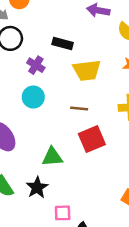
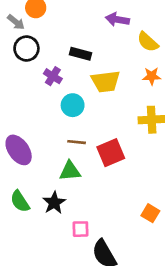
cyan circle: (33, 97) -> (73, 105), moved
brown line: (79, 108) -> (77, 142), moved

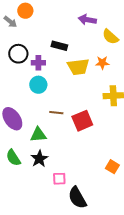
black circle: (26, 48) -> (18, 54), moved
purple cross: (53, 76) -> (38, 63), turned -32
orange star: (152, 76) -> (102, 63), moved
cyan circle: (73, 105) -> (38, 85), moved
green triangle: (70, 171) -> (38, 135), moved

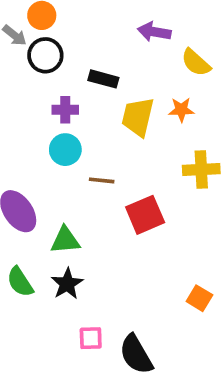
black circle: (18, 54) -> (45, 55), moved
yellow trapezoid: (78, 67) -> (138, 117), turned 110
brown line: (56, 113) -> (102, 180), moved
pink square: (59, 179) -> (91, 338), moved

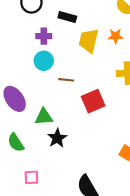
black star: (67, 284) -> (57, 138), moved
pink square: (91, 338) -> (31, 177), moved

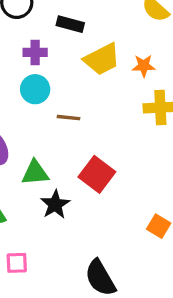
orange star: (116, 36) -> (144, 66), moved
yellow trapezoid: (89, 41) -> (102, 59), turned -130
red square: (93, 101) -> (97, 174), moved, turned -30

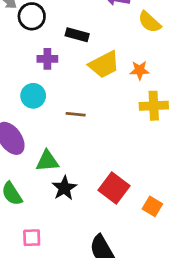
cyan circle: (35, 89) -> (33, 96), moved
red square: (97, 174) -> (114, 188), moved

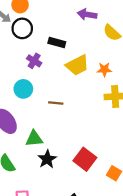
purple cross: (47, 59) -> (34, 61), turned 32

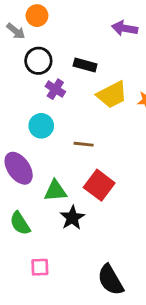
black circle: (22, 28) -> (38, 61), moved
red square: (85, 159) -> (99, 185), moved

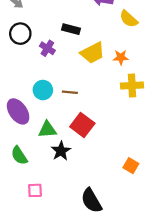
black circle: (38, 61) -> (20, 34), moved
cyan circle: (41, 126) -> (43, 90), moved

